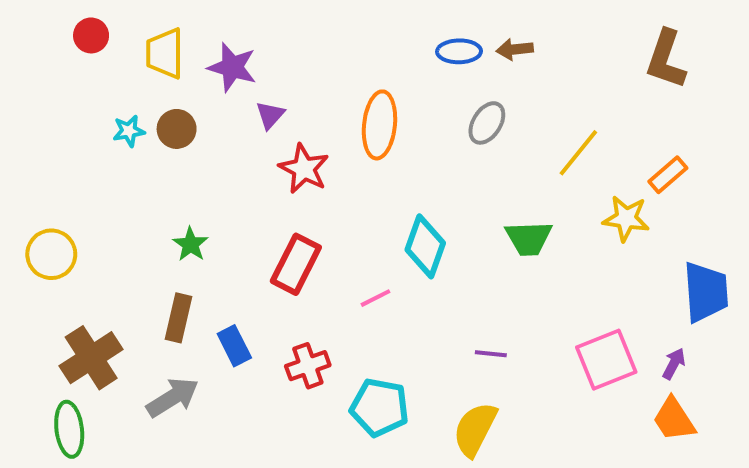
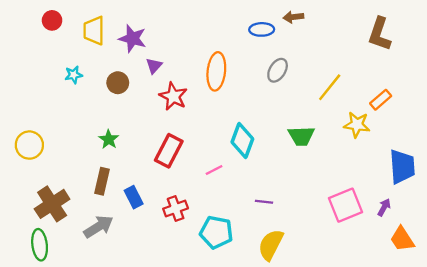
brown arrow: (515, 49) -> (293, 17), moved
brown circle: (177, 129) -> (118, 83), moved
purple line: (491, 354) -> (264, 202), moved
orange trapezoid: (674, 419) -> (402, 239), moved

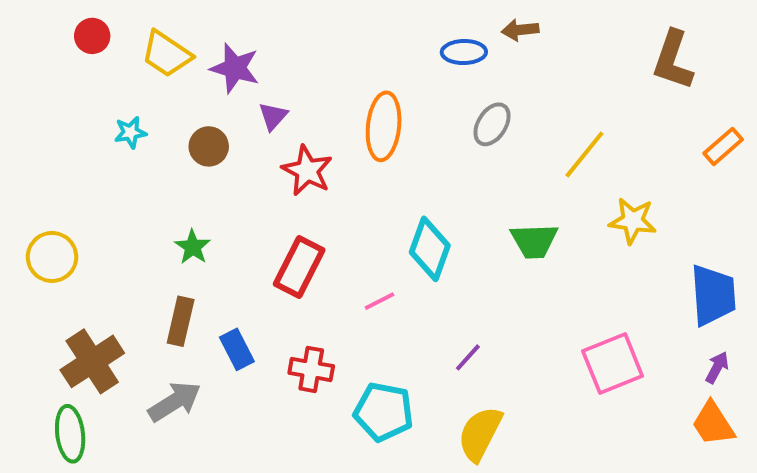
yellow trapezoid: (94, 31) -> (167, 54), turned -56
orange rectangle: (381, 100) -> (723, 146), moved
purple line: (264, 202) -> (468, 357), turned -54
purple arrow: (384, 207) -> (717, 367), moved
red cross: (176, 208) -> (311, 369), turned 30

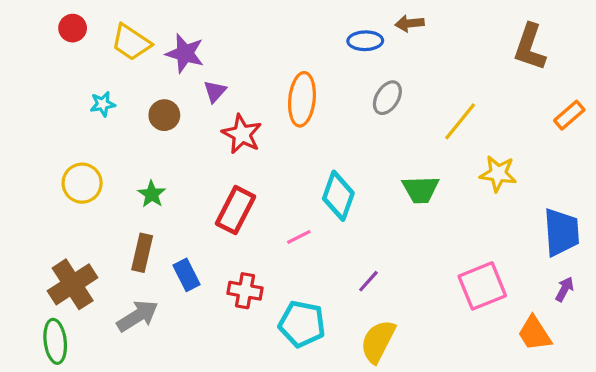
yellow circle: (52, 257) -> (82, 183), moved
orange trapezoid: (713, 424) -> (534, 333), moved

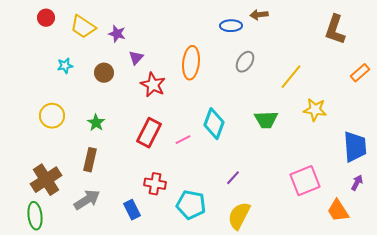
purple star: (185, 53) -> (117, 34), size x0.7
pink line: (299, 237) -> (183, 140), moved
blue rectangle: (186, 275) -> (132, 210), moved

